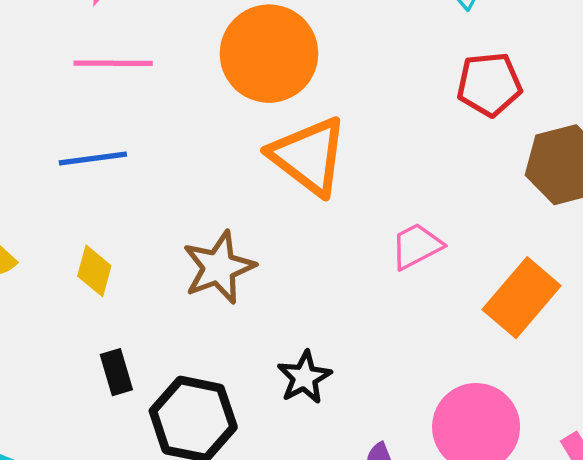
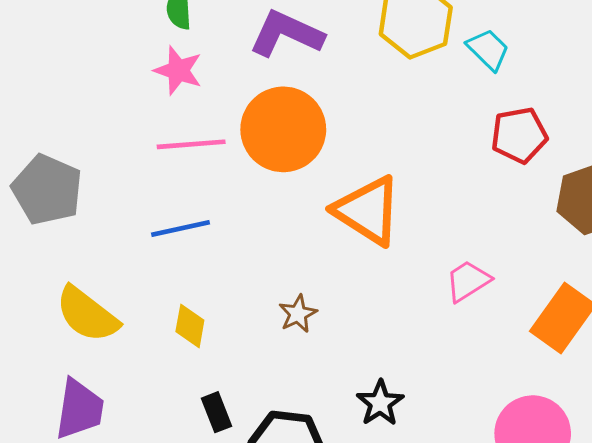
orange circle: (269, 54) -> (283, 129), moved
brown star: (219, 267) -> (298, 314), size x0.6

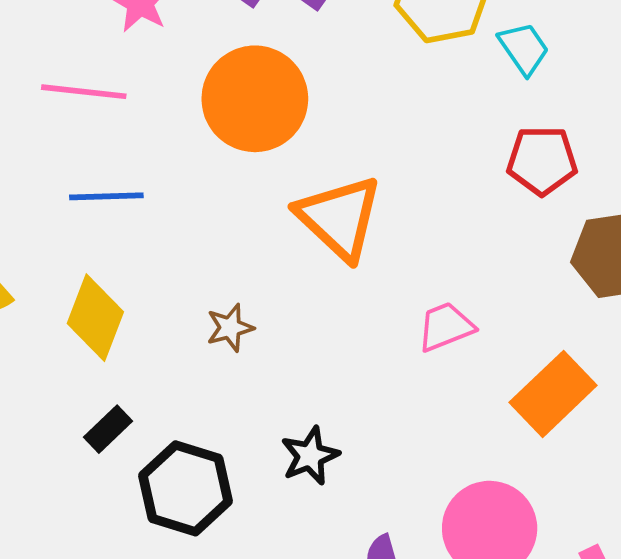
pink line: (191, 144) -> (84, 92), moved
yellow diamond: (190, 326) -> (95, 318), size x1.5
black rectangle: (217, 412) -> (108, 429), turned 57

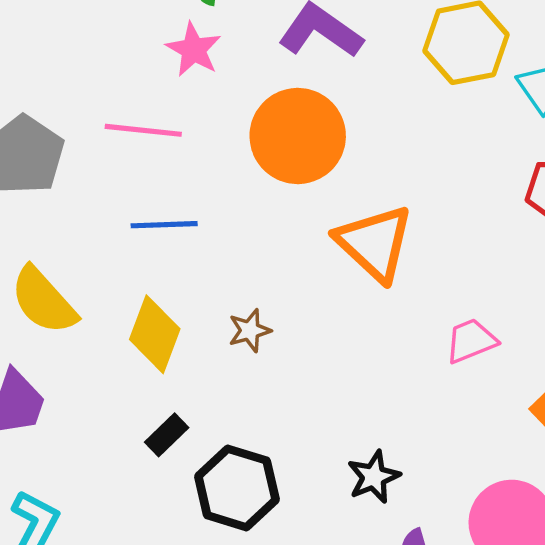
brown star: (230, 328) -> (250, 331), moved
black star: (310, 456) -> (374, 477), moved

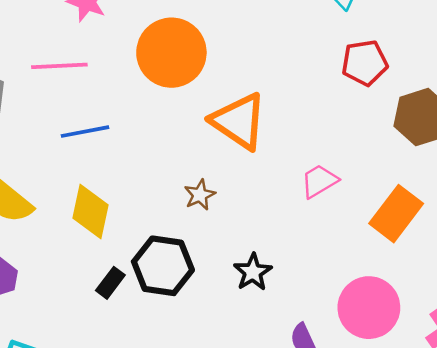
brown star: (250, 331) -> (200, 195), moved
black star: (374, 477) -> (253, 272), moved
black hexagon: (237, 488) -> (163, 266), moved

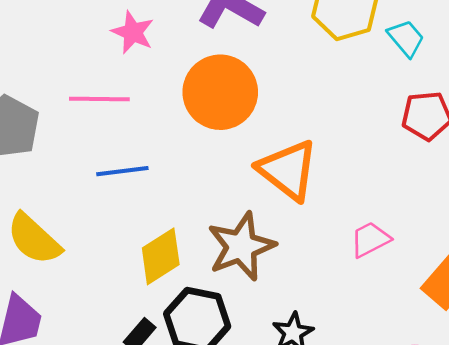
brown star: (200, 195) -> (241, 246), size x2.0
yellow diamond: (91, 212) -> (161, 256), moved, turned 42

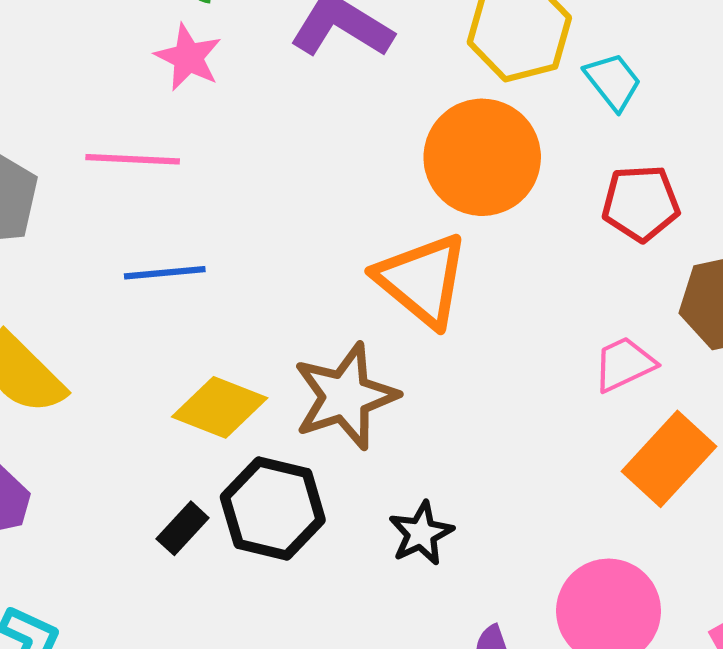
orange circle: (220, 92) -> (482, 157), moved
pink trapezoid: (370, 239) -> (624, 364), moved
yellow diamond: (161, 256) -> (220, 407), turned 52

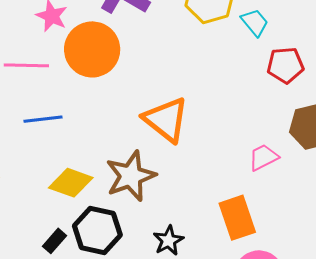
orange circle: (482, 157) -> (92, 49), moved
red pentagon: (641, 203) -> (285, 65), moved
orange rectangle: (669, 459) -> (237, 218), moved, turned -60

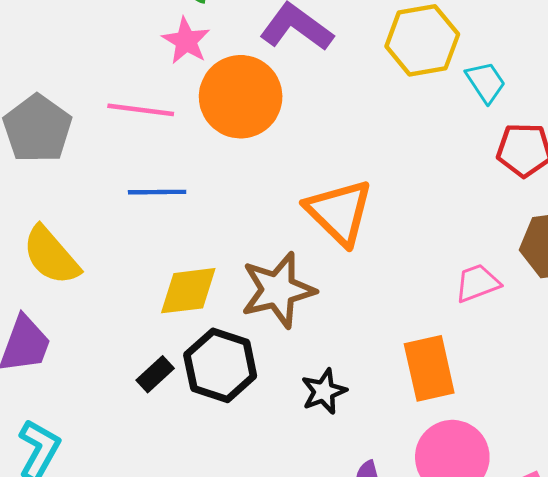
yellow diamond: (71, 183) -> (188, 291), turned -33

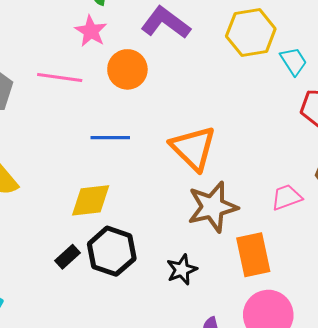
orange circle: (241, 97) -> (127, 69), size x0.7
blue line: (157, 192) -> (110, 138), moved
brown star: (278, 290) -> (213, 207), moved

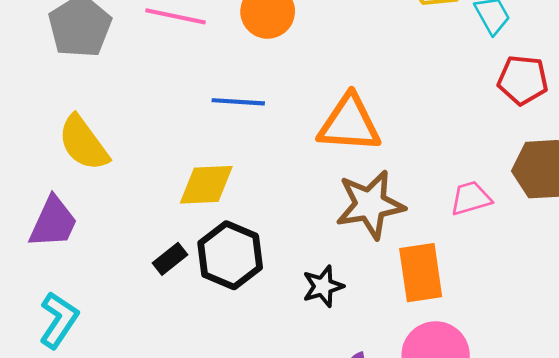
orange triangle: (193, 148) -> (349, 124), turned -45

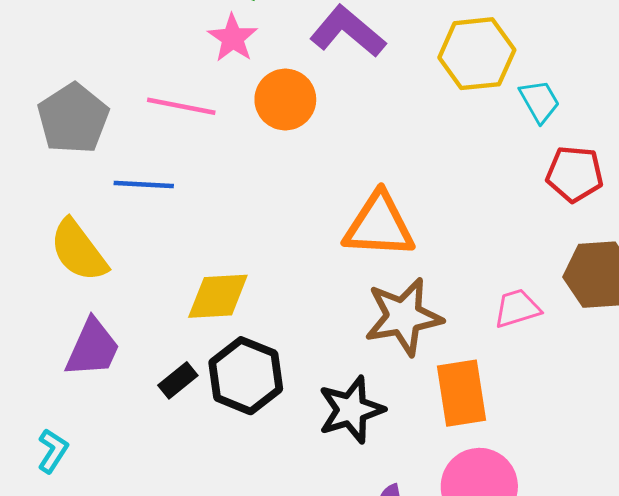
blue line: (238, 102) -> (144, 185), moved
purple trapezoid: (53, 222) -> (93, 348), moved
black star: (323, 286) -> (351, 410), size x1.4
cyan L-shape: (59, 320) -> (53, 451), size x0.7

